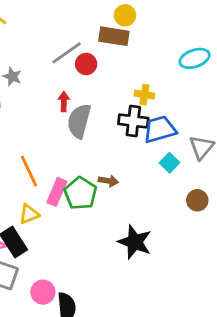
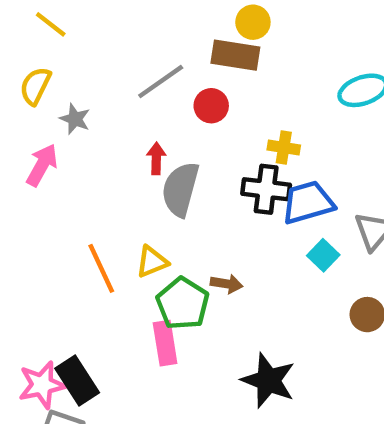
red circle: (86, 64) -> (211, 106), moved
pink rectangle: (57, 192) -> (165, 343), moved, turned -32
yellow triangle: (29, 214) -> (152, 262), moved

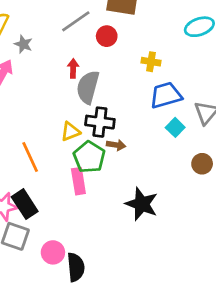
black cross: (266, 189) -> (100, 122), moved
orange line: (101, 268) -> (30, 157), moved

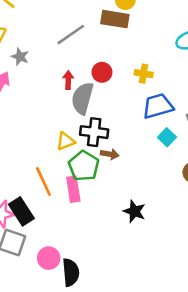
red circle: (107, 36) -> (102, 72), moved
orange line: (30, 157) -> (43, 181), moved
black star: (142, 204) -> (134, 211), size x0.7

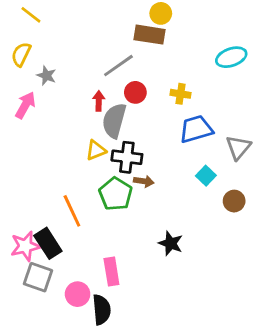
gray line: (71, 35) -> (118, 66), moved
cyan square: (167, 137) -> (206, 176), moved
yellow triangle: (66, 141) -> (96, 150), moved
pink rectangle: (73, 189) -> (111, 272), moved

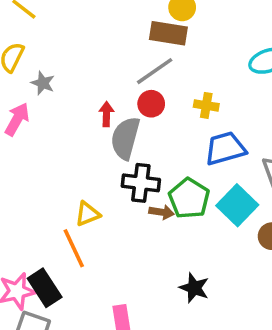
gray line: (118, 66) -> (155, 71), moved
yellow triangle: (96, 150) -> (88, 214), moved
cyan square: (206, 176) -> (237, 205), size x1.6
green pentagon: (116, 194) -> (189, 198), moved

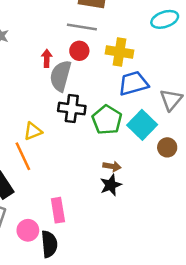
gray line: (155, 71) -> (82, 27), turned 44
yellow cross: (206, 105) -> (120, 52), size x1.5
brown arrow: (162, 212) -> (112, 166), moved
black star: (194, 288) -> (111, 185), turned 30

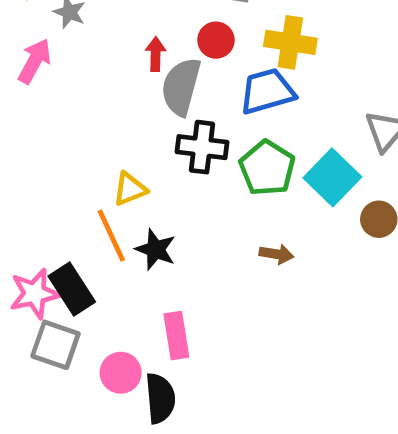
blue trapezoid: (133, 83) -> (267, 91), moved
black star: (111, 185) -> (156, 249), moved, turned -30

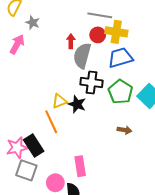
yellow cross: (290, 42) -> (116, 32), moved
black star: (156, 249) -> (77, 104), moved

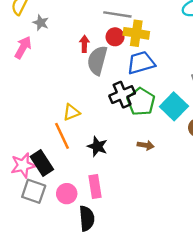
black cross: (91, 83) -> (122, 95), moved, turned -30
black star: (77, 104) -> (97, 146), moved
pink circle: (55, 183) -> (67, 194), moved

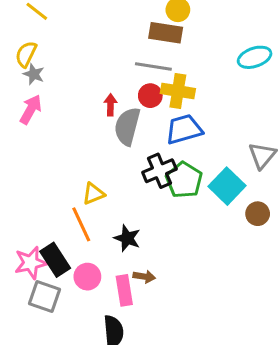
gray star: (41, 23) -> (34, 74), moved
brown arrow: (146, 145) -> (144, 277), moved
pink circle: (67, 194) -> (87, 277), moved

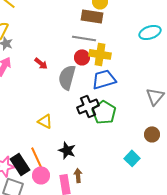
red arrow: (110, 105) -> (41, 63), moved, turned 128
cyan square: (227, 186) -> (132, 158), moved, size x0.7
yellow triangle: (94, 194) -> (45, 121), turned 49
orange line: (81, 224) -> (37, 158), moved
brown arrow: (144, 277) -> (78, 175), turned -104

